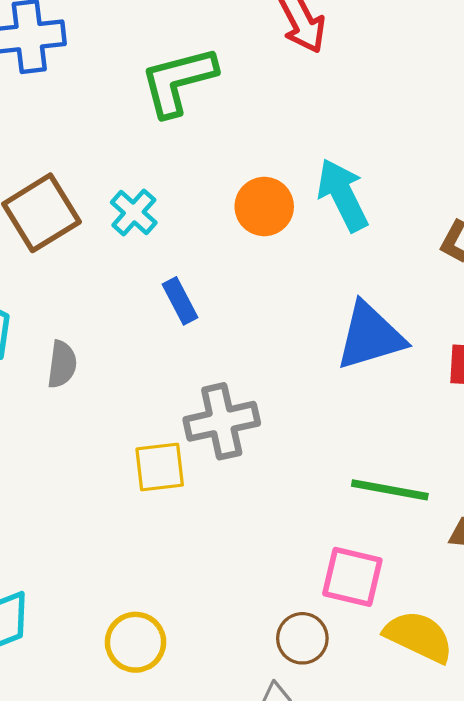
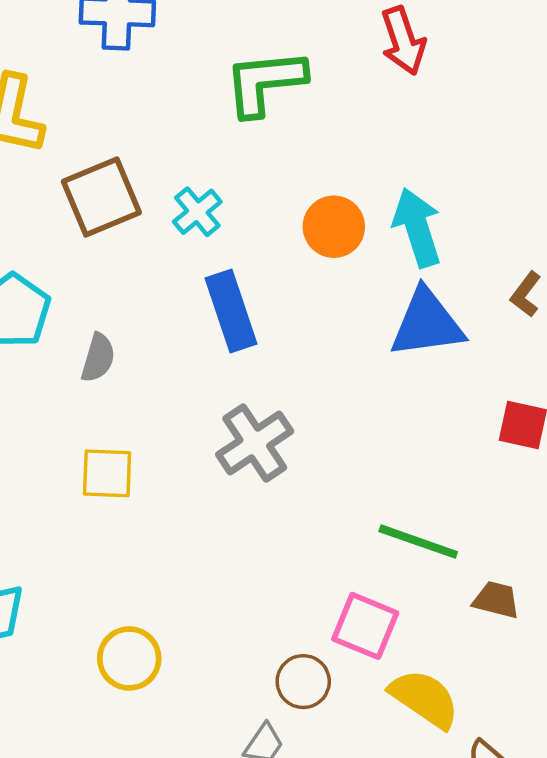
blue rectangle: (180, 301) -> (231, 311), size x1.6
blue triangle: (370, 336) -> (427, 323), moved
gray cross: (222, 421) -> (255, 443), turned -30
yellow square: (160, 467) -> (107, 473), moved

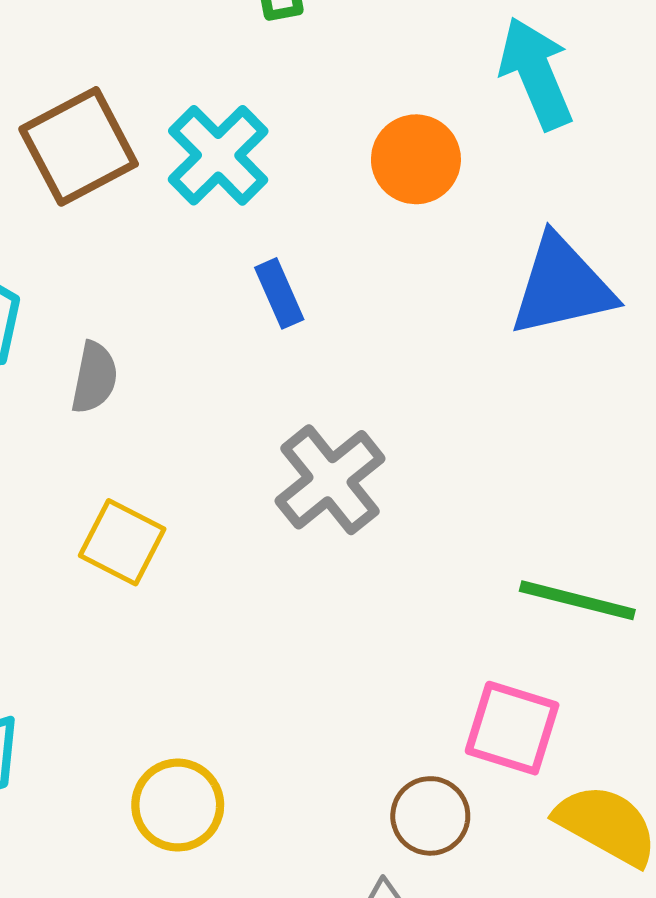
cyan cross: (197, 212) -> (218, 155), size x1.4
cyan arrow: (417, 227) -> (536, 73), moved
blue rectangle: (231, 311) -> (279, 293), size x0.6
yellow square: (107, 473) -> (122, 542), turned 30

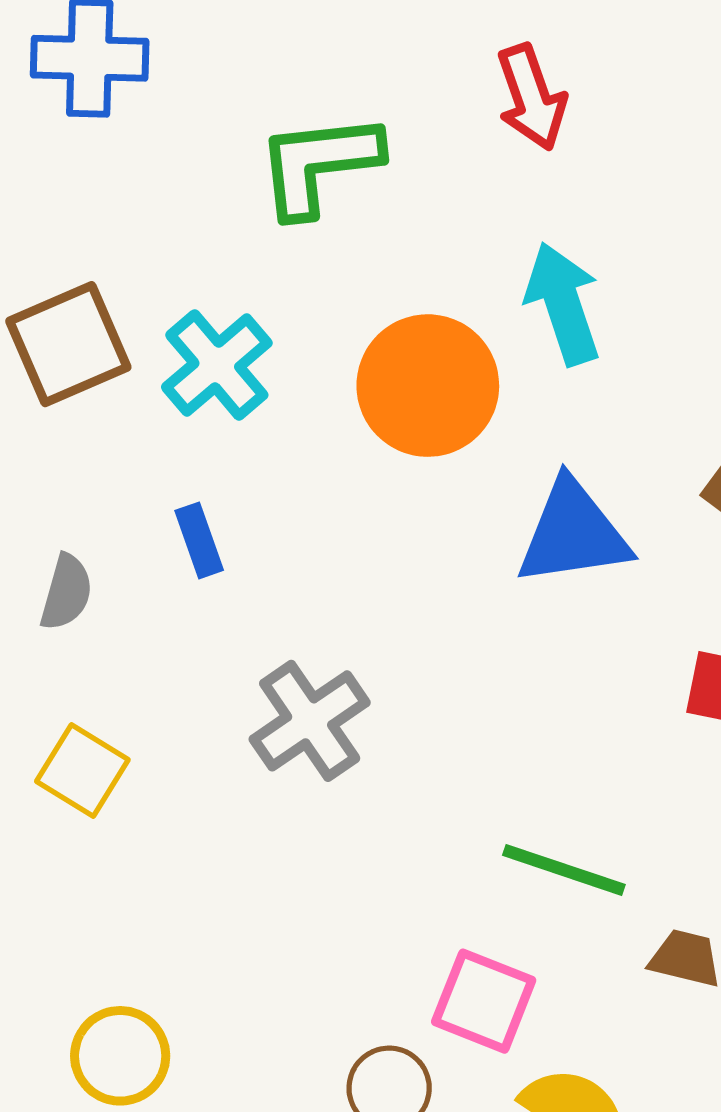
orange circle: (416, 159) -> (428, 386), size x1.5
blue rectangle: (279, 293) -> (199, 540), moved

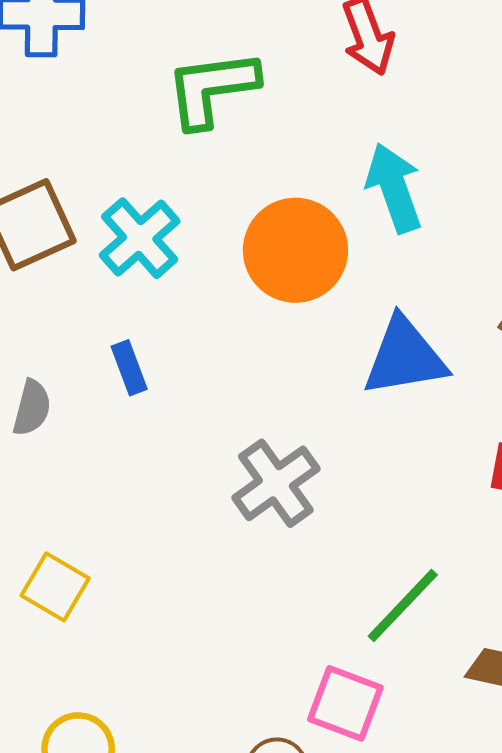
gray cross: (310, 721) -> (276, 483), moved
yellow square: (82, 770) -> (55, 587), moved
green line: (564, 870) -> (403, 606), turned -64

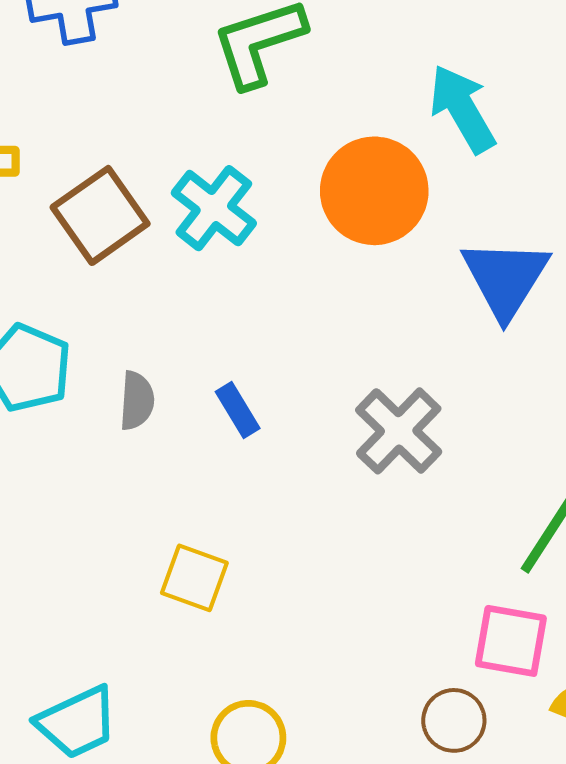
blue triangle: (405, 357) -> (505, 278), turned -38
blue rectangle: (129, 368) -> (238, 410), moved

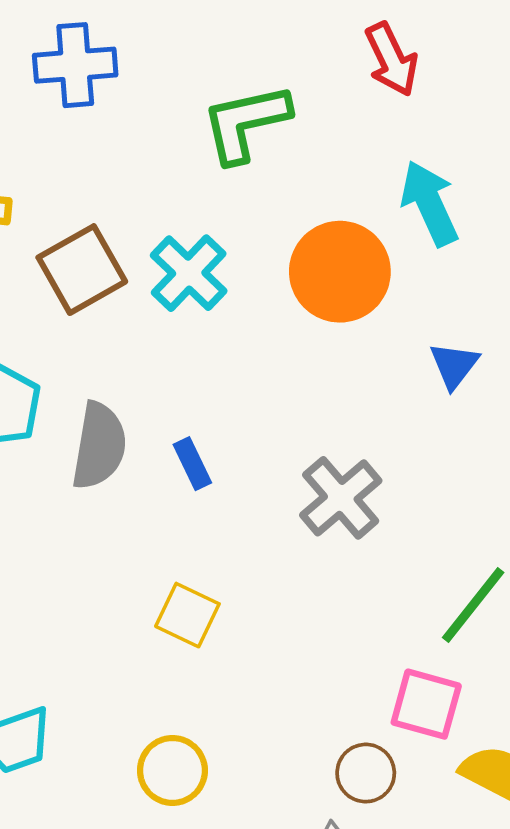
blue triangle: (505, 278) -> (454, 365), size x0.6
gray semicircle: (137, 401) -> (99, 446), size x1.6
yellow square: (194, 578) -> (187, 615), moved

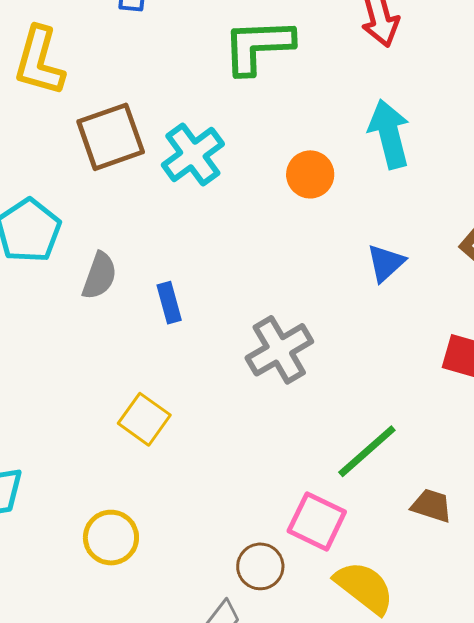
orange circle: (340, 272) -> (310, 174), size x0.6
gray semicircle: (99, 446) -> (99, 276), size x0.7

